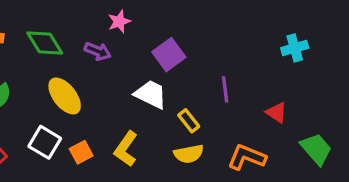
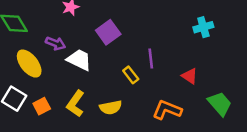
purple arrow: (98, 51) -> (55, 43), moved
white trapezoid: (151, 94) -> (79, 60), moved
yellow rectangle: (189, 121) -> (131, 75), moved
yellow semicircle: (189, 154) -> (111, 107), moved

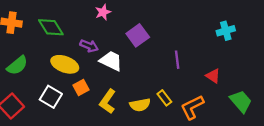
yellow ellipse: (29, 64) -> (65, 64), turned -32
yellow rectangle: (131, 75) -> (164, 98), moved
orange square: (42, 106) -> (81, 87), moved
orange L-shape: (167, 110) -> (192, 107), turned -48

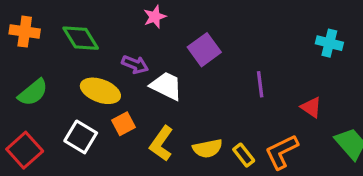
cyan cross: (226, 31) -> (329, 43), turned 30
yellow rectangle: (164, 98) -> (244, 155), moved

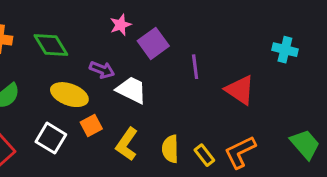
purple square: (204, 50) -> (153, 43), moved
purple line: (260, 84) -> (195, 67), moved
red triangle: (311, 107) -> (240, 90), moved, size x1.5
yellow semicircle: (207, 148) -> (170, 149), turned 100

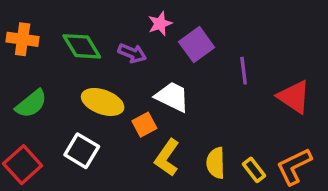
purple arrow: (102, 70) -> (132, 53), moved
orange square: (91, 126) -> (144, 125), moved

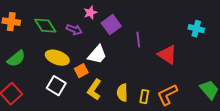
white trapezoid: (172, 97) -> (97, 55), turned 105
white square: (82, 151) -> (56, 86), moved
yellow rectangle: (254, 170) -> (144, 97), turned 48

